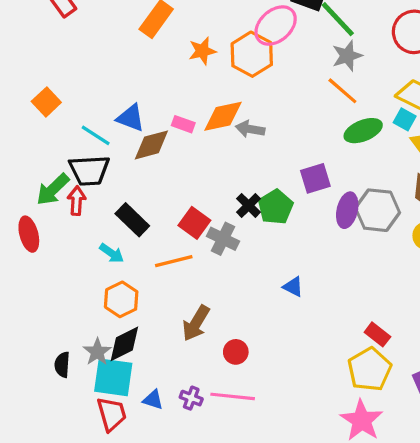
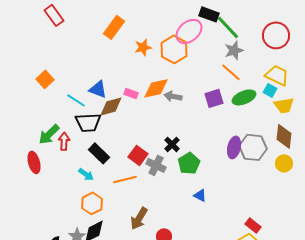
black trapezoid: (89, 170) -> (88, 122), moved
purple square: (315, 178) -> (214, 98), moved
green pentagon: (276, 207) -> (189, 163), moved

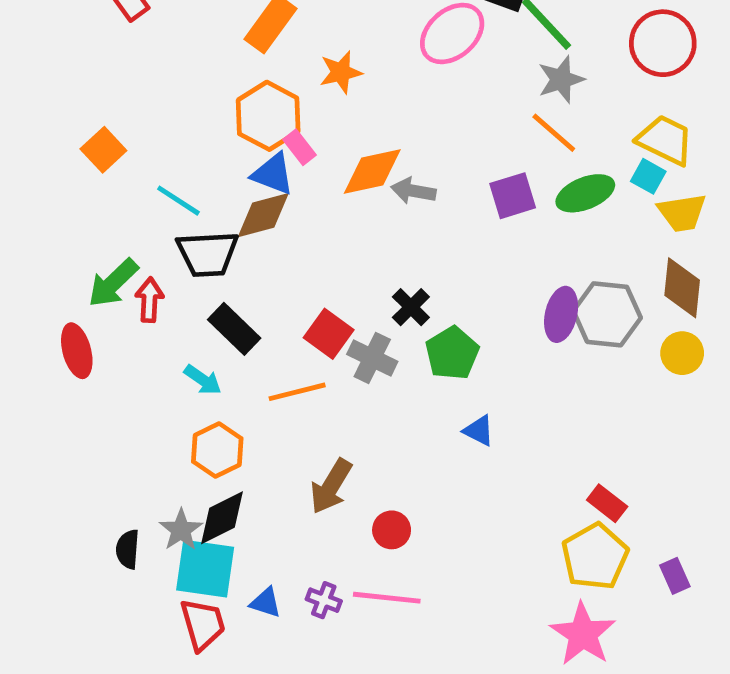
orange hexagon: (174, 49) -> (268, 116), moved
blue triangle: (98, 89) -> (273, 174), moved
pink rectangle: (131, 93) -> (300, 147), moved, turned 32

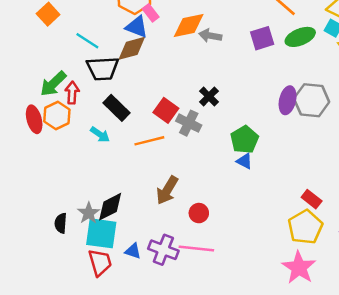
green pentagon: (452, 353) -> (244, 140), moved
orange hexagon: (217, 450) -> (57, 115), moved
purple cross: (324, 600) -> (163, 250), size x1.6

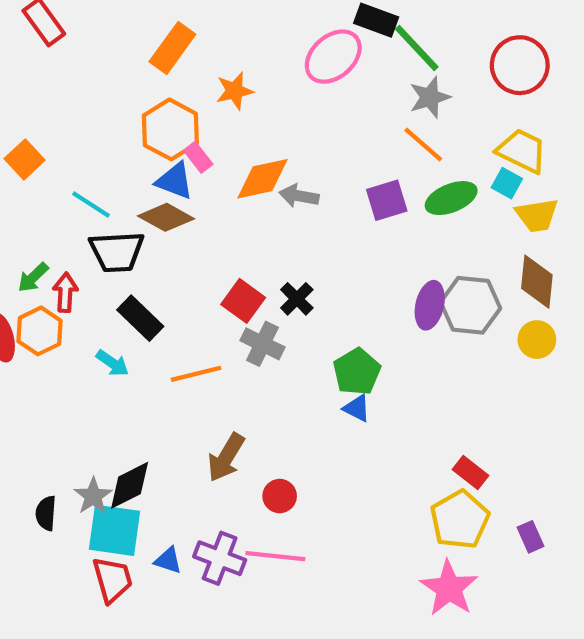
brown diamond: (132, 48) -> (166, 217), turned 44
green arrow: (53, 84) -> (33, 277), size x0.7
red square: (166, 110) -> (243, 301), moved

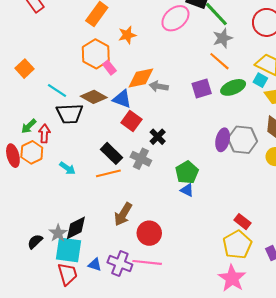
blue triangle: (175, 181) -> (122, 99), moved
red square: (243, 301) -> (131, 121), moved
black rectangle: (140, 318) -> (112, 153), moved
red circle: (280, 496) -> (149, 233), size x1.5
black semicircle: (46, 513) -> (35, 242), turned 42

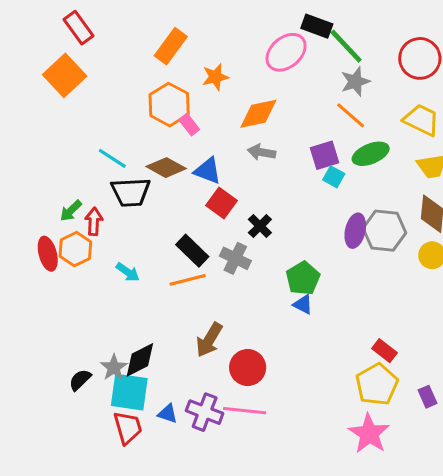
orange square: (25, 69) -> (65, 75), moved, size x1.5
orange diamond: (141, 78) -> (258, 114), moved
cyan square: (260, 80) -> (334, 177), moved

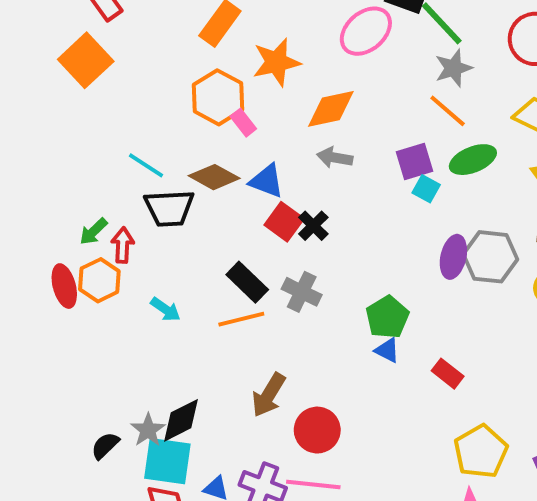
orange star: (215, 77) -> (276, 62), size x1.4
black cross: (260, 226) -> (313, 226), moved
red rectangle: (384, 351) -> (448, 374), moved

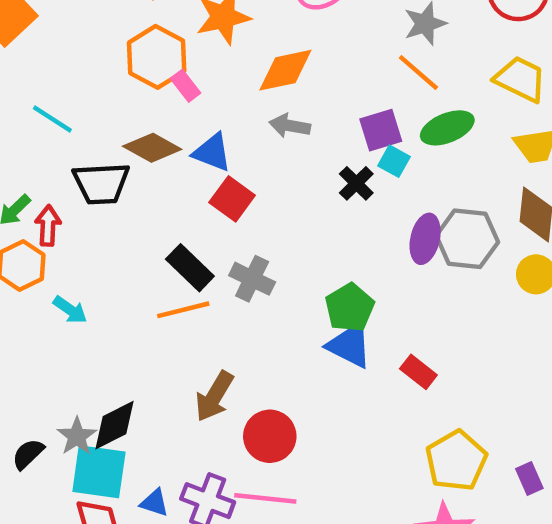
cyan line: (146, 165) -> (52, 119), moved
black cross: (313, 226) -> (356, 183), moved
cyan arrow: (165, 309) -> (70, 310), moved
blue triangle: (387, 350) -> (350, 345), size x1.6

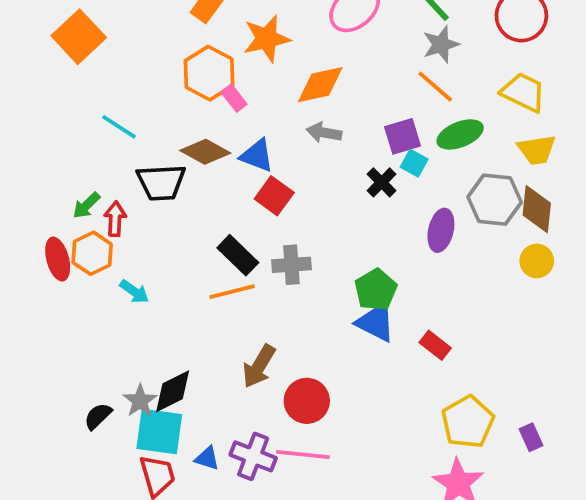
gray hexagon: (467, 239) -> (495, 200), moved
gray cross: (252, 279) -> (291, 265), turned -30

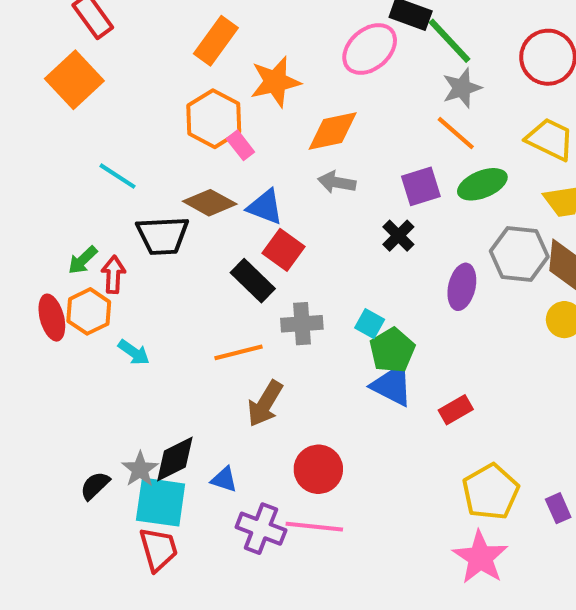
cyan square: (414, 163) -> (370, 324), moved
black rectangle: (238, 255) -> (253, 281), moved
red rectangle: (435, 345) -> (456, 410), turned -68
brown arrow: (259, 366) -> (265, 404), moved
blue triangle: (207, 458) -> (224, 479), moved

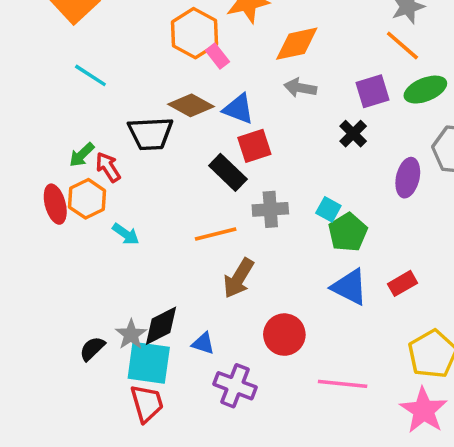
cyan line: (117, 176) -> (90, 75), moved
red square: (284, 250) -> (254, 146), turned 36
red arrow: (113, 274) -> (108, 167), turned -36
blue triangle: (392, 385) -> (350, 287), moved
pink line: (314, 527) -> (343, 384), moved

